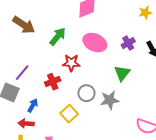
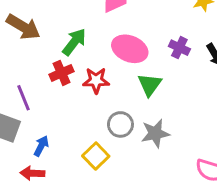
purple cross: (128, 43) -> (179, 48), turned -32
purple line: (22, 73) -> (24, 98), turned -60
green triangle: (122, 73) -> (150, 85), moved
red cross: (53, 82) -> (62, 73), moved

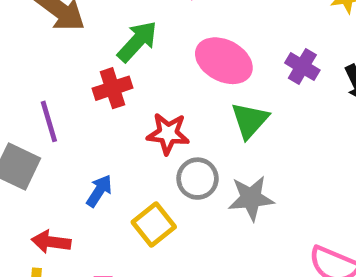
red star: (96, 80) -> (168, 134), moved
blue arrow: (41, 146) -> (99, 191), moved

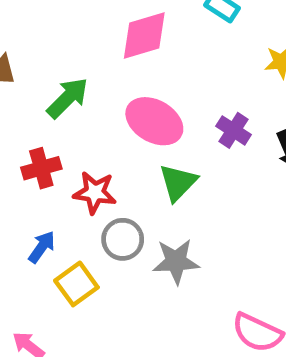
red cross: (113, 88) -> (41, 168), moved
blue arrow: (99, 191) -> (42, 247), moved

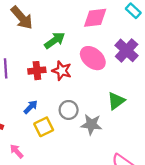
purple cross: (233, 130) -> (127, 50), moved, size x1.5
green triangle: (178, 182) -> (116, 101), moved
red star: (95, 193) -> (62, 71), moved

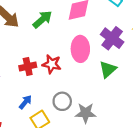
green arrow: (55, 40) -> (42, 19), moved
pink ellipse: (93, 58) -> (80, 49), turned 55
green triangle: (116, 101) -> (108, 69), moved

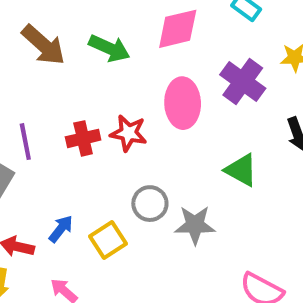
green arrow: (42, 19) -> (109, 48), turned 66
green triangle: (108, 69) -> (241, 170), moved, turned -48
blue arrow: (25, 102) -> (61, 229), moved

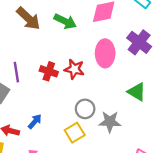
red cross: (83, 138) -> (49, 71), turned 30
yellow square: (108, 240) -> (75, 133), moved

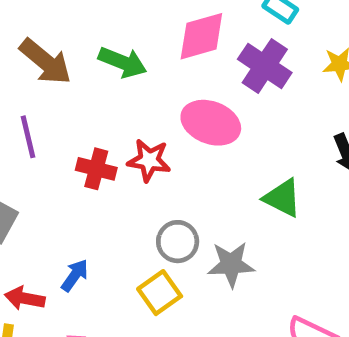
purple cross: (139, 42) -> (265, 66), moved
pink ellipse: (105, 53) -> (211, 123), turned -65
purple line: (16, 72) -> (28, 137), moved

